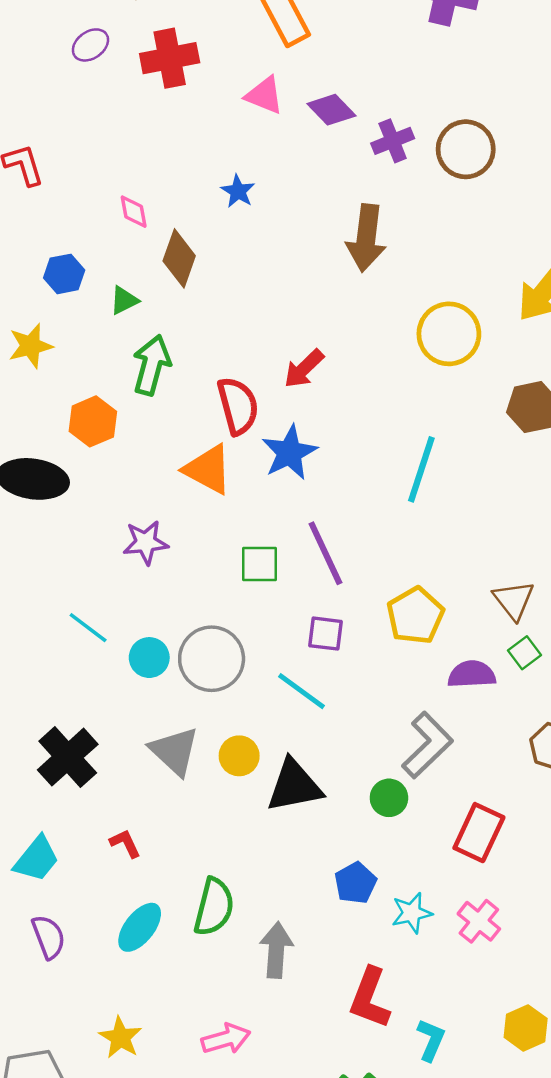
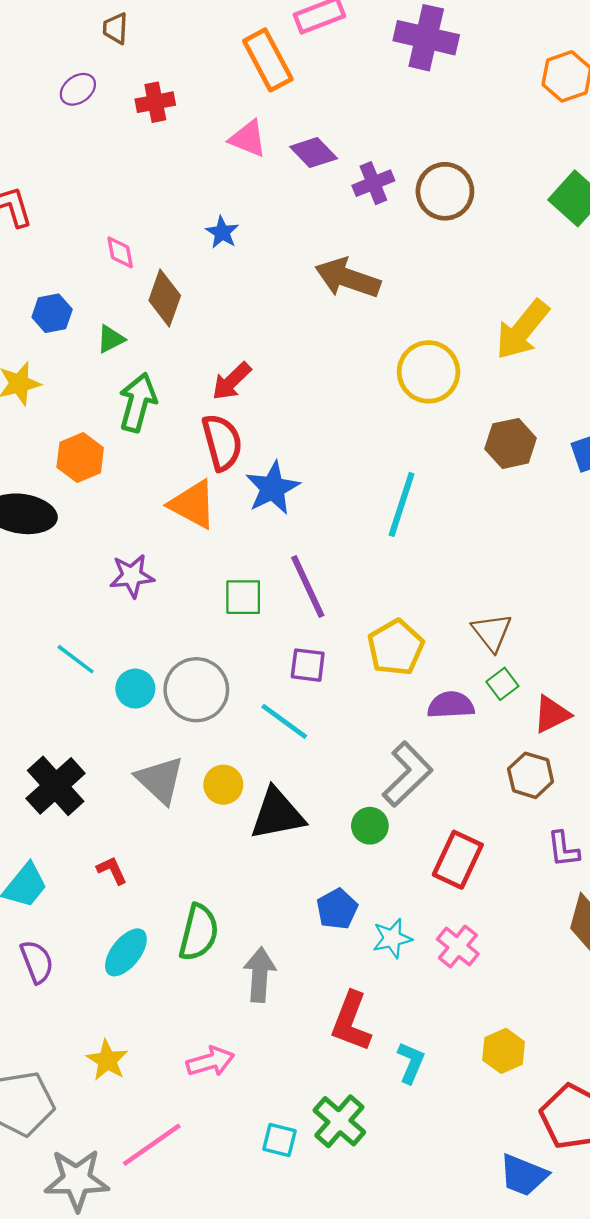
red cross: (170, 58) -> (155, 102), size x0.7
brown arrow: (366, 238) -> (348, 278), turned 102
red arrow: (304, 369) -> (231, 381), moved

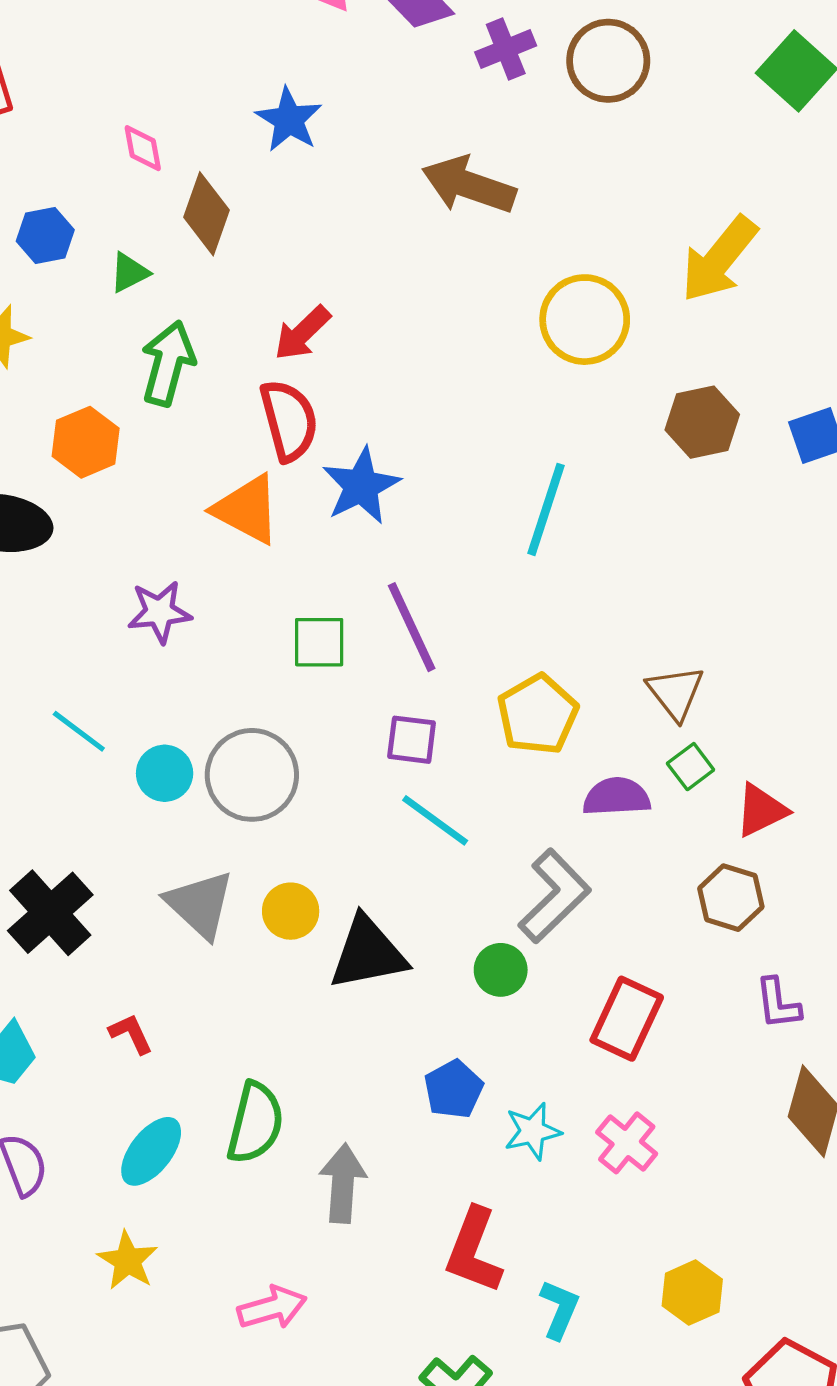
blue star: (222, 232) -> (289, 120), size x1.4
cyan line: (284, 721) -> (435, 820), moved
yellow star: (107, 1060) -> (128, 1261), moved

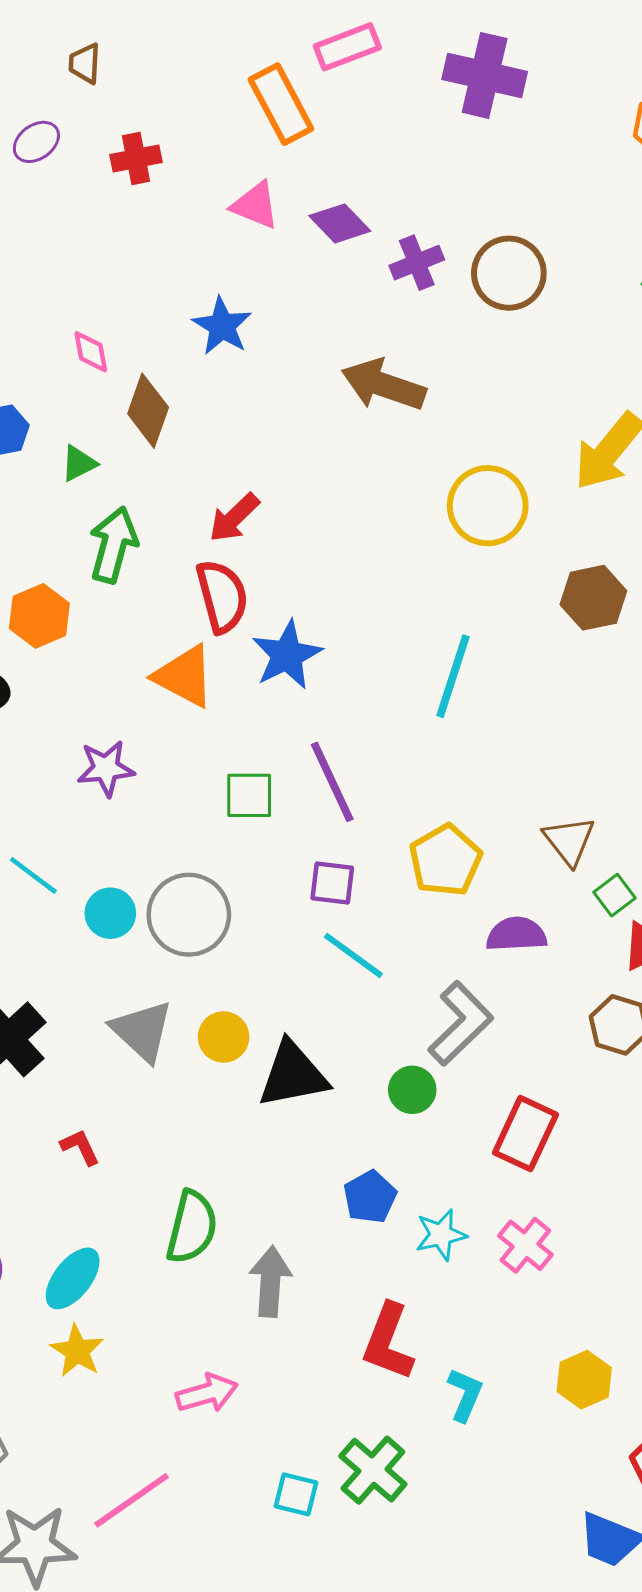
green square: (691, 767) -> (614, 895), moved
cyan ellipse: (151, 1151) -> (73, 1278), moved

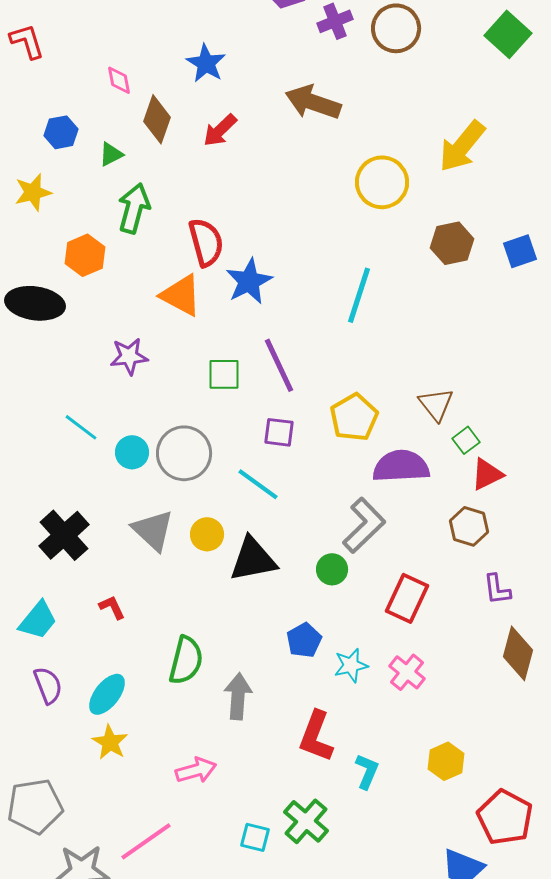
red arrow: (234, 518) -> (220, 130), moved
purple semicircle: (516, 934) -> (401, 466), size x1.4
cyan line: (353, 955) -> (258, 484), moved

